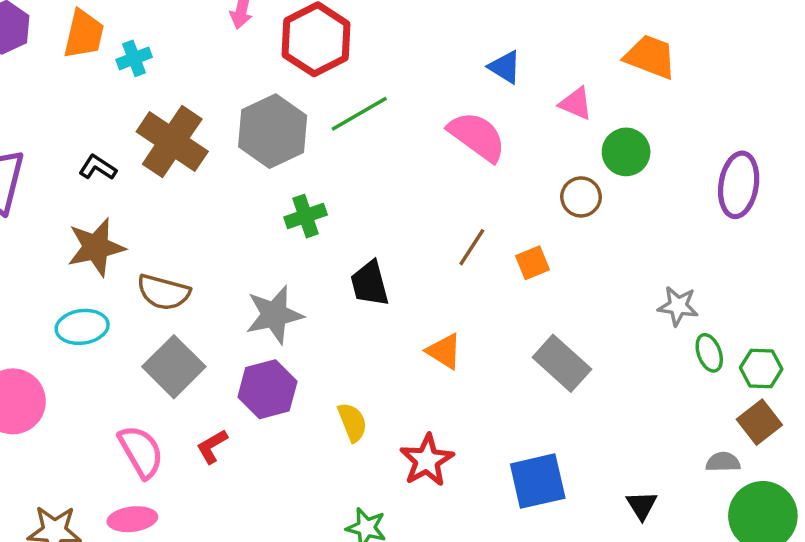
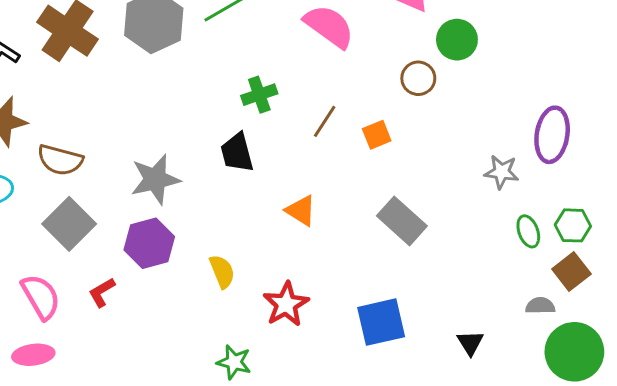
purple ellipse: (739, 185) -> (552, 135), moved
green cross: (306, 216) -> (259, 95), moved
green ellipse: (709, 353) -> (528, 231), moved

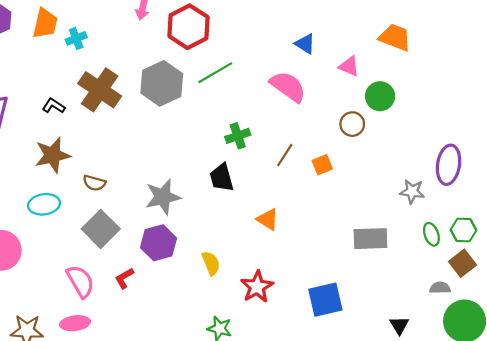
brown semicircle: (60, 160) -> (94, 183), size x0.7
gray rectangle: (402, 221) -> (370, 239), moved, turned -44
black triangle: (470, 343) -> (399, 325), moved

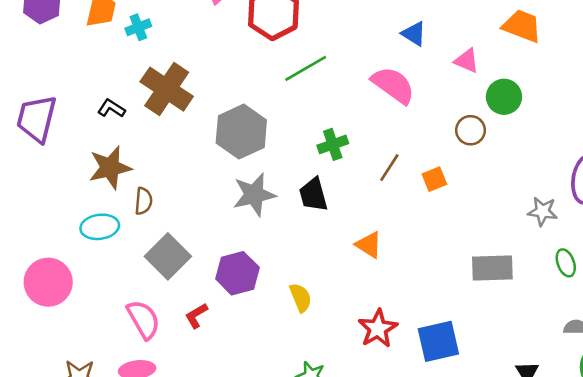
gray hexagon: (162, 83) -> (241, 132), moved
brown semicircle: (94, 183) -> (143, 201), moved, turned -100
gray star: (163, 197) -> (254, 195), moved
red star: (257, 287) -> (378, 329), moved

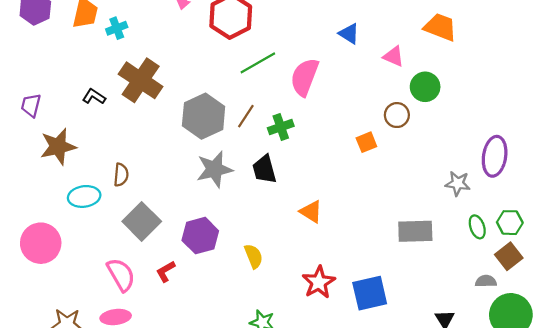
pink semicircle: (393, 85) -> (305, 77), moved, turned -105
purple trapezoid: (37, 119) -> (31, 105), size x0.6
brown star: (110, 168) -> (58, 147), moved
brown line: (389, 168) -> (246, 116), moved
orange square: (434, 179) -> (366, 142), moved

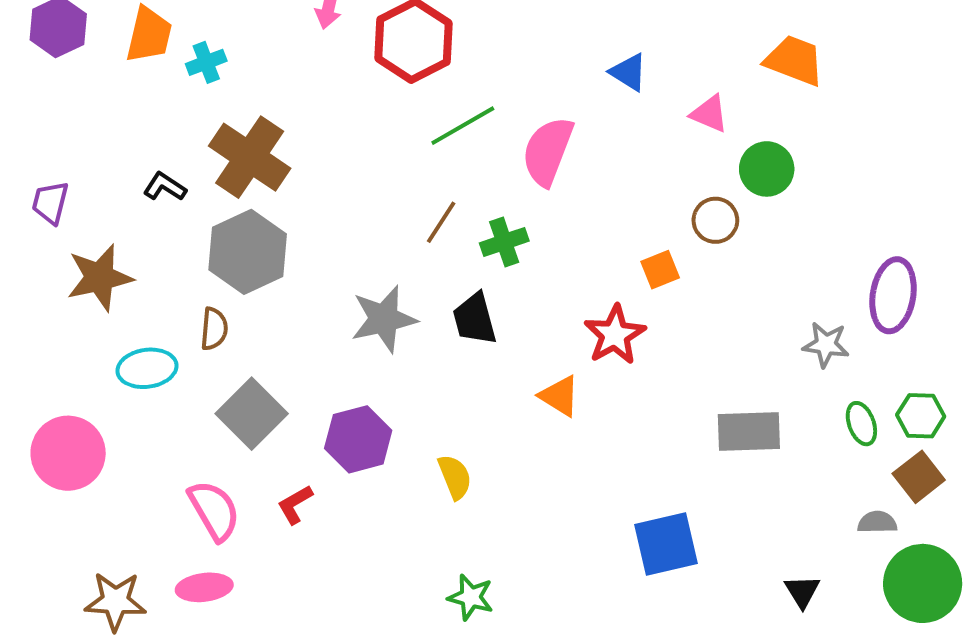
gray hexagon: (204, 116) -> (248, 252), moved
red star: (319, 282) -> (615, 335), moved

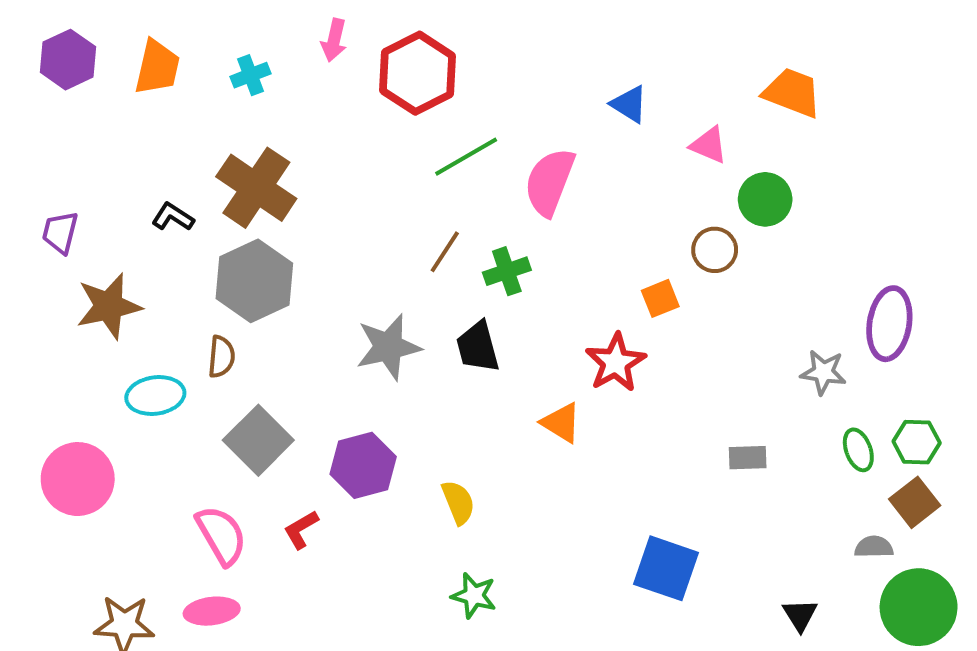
cyan cross: (206, 62) -> (251, 75), moved
gray rectangle: (749, 431) -> (748, 458), size x0.6
blue square: (666, 544) -> (666, 568), turned 32
green star: (471, 597) -> (474, 596), moved

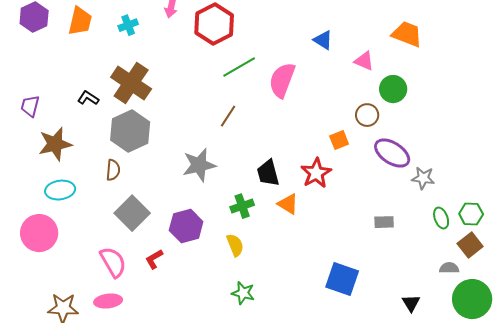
green cross: (507, 271) -> (242, 206), moved
purple ellipse: (889, 324) -> (392, 153), moved, turned -66
black trapezoid: (478, 347) -> (268, 173), moved
cyan ellipse: (155, 396) -> (60, 190), moved

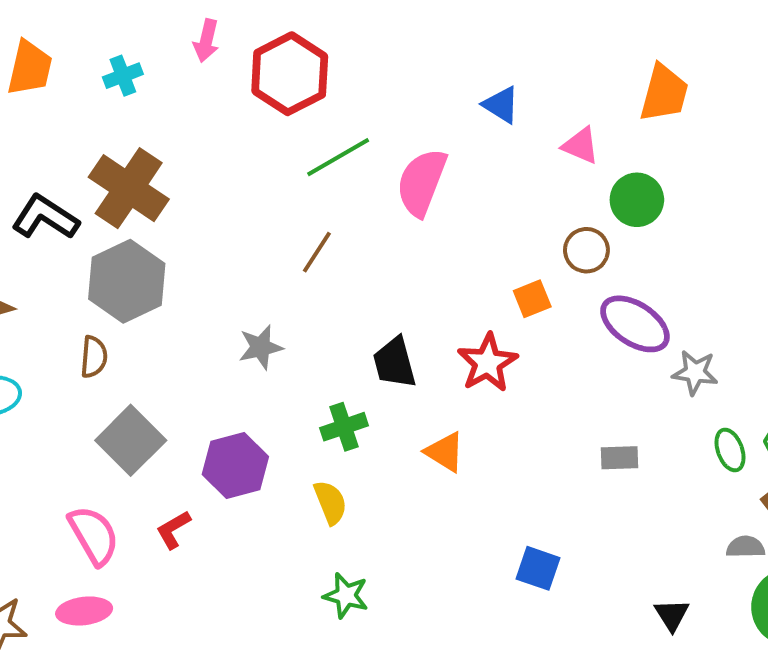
orange trapezoid: (407, 34) -> (664, 93), turned 84
black L-shape: (88, 98) -> (45, 217), size x1.6
gray star: (199, 165) -> (261, 347), size x0.7
orange triangle: (288, 204) -> (445, 452), moved
blue square: (342, 279) -> (538, 568), size x0.7

